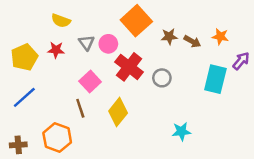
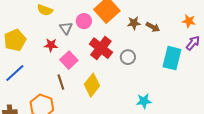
orange star: (220, 37) -> (189, 21), moved
pink circle: (108, 44) -> (84, 21), moved
red star: (56, 50) -> (51, 45), moved

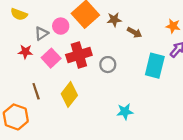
brown star: (134, 23) -> (114, 20), moved
gray triangle: (66, 28) -> (41, 34), turned 32
red cross: (101, 48) -> (79, 55), turned 35
pink square: (69, 60) -> (51, 58), moved

